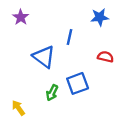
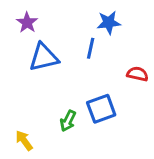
blue star: (100, 17) -> (109, 23), moved
blue triangle: (44, 57) -> (44, 57), moved, turned -50

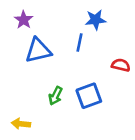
green arrow: (68, 121) -> (56, 96), moved
yellow arrow: (24, 141) -> (21, 124), turned -48

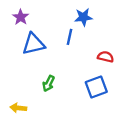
blue square: (89, 96) -> (96, 87), moved

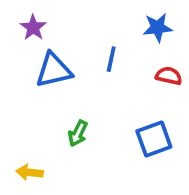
blue star: (83, 17) -> (158, 28), moved
red semicircle: (106, 57) -> (169, 76), moved

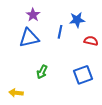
purple star: (33, 28) -> (33, 15), moved
blue star: (158, 28) -> (77, 20), moved

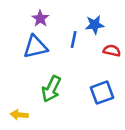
green arrow: (42, 72) -> (51, 89), size x1.5

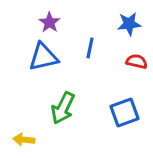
blue star: (95, 25) -> (129, 24), moved

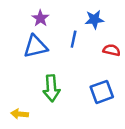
blue star: (129, 24) -> (94, 20), moved
green arrow: (63, 108) -> (51, 88), turned -30

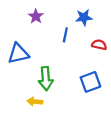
blue triangle: (36, 46) -> (18, 53), moved
yellow arrow: (20, 114) -> (35, 102), moved

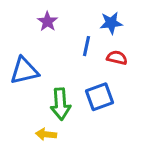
red semicircle: (99, 45) -> (117, 58), moved
blue square: (90, 82) -> (100, 97), moved

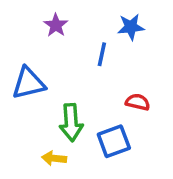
red semicircle: (117, 58) -> (138, 102), moved
blue square: (100, 97) -> (114, 141), moved

